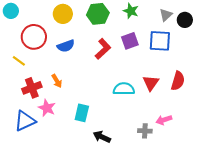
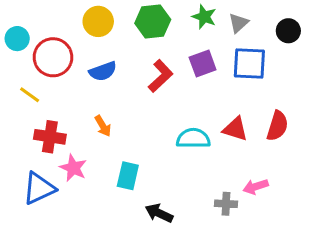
cyan circle: (11, 11) -> (17, 39), moved
gray triangle: (166, 15) -> (238, 23), moved
orange arrow: (57, 81) -> (103, 126), moved
red triangle: (151, 83) -> (235, 129), turned -48
red cross: (32, 88) -> (50, 137), turned 30

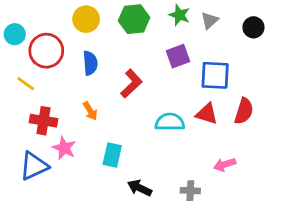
blue square: (249, 64) -> (215, 75), moved
blue semicircle: (103, 71) -> (90, 63), turned -75
red L-shape: (161, 76) -> (131, 84), moved
gray cross: (226, 204) -> (190, 191), moved

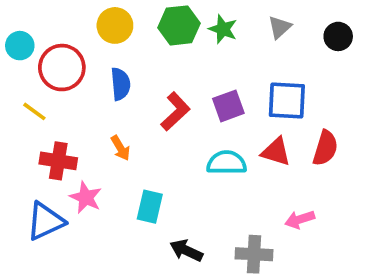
green star: (179, 15) -> (223, 29), moved
purple square: (178, 56) -> (228, 106), moved
gray cross: (190, 191) -> (254, 254), size x1.4

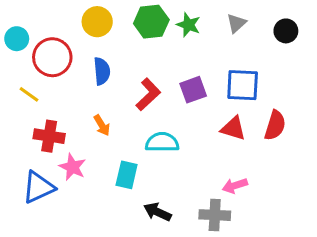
cyan semicircle: (227, 163) -> (162, 142), moved
pink arrow: (300, 219) -> (235, 186), moved

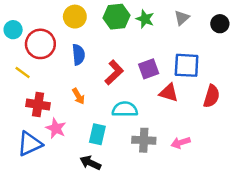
red triangle: (233, 128) -> (169, 93), moved
black arrow: (157, 212) -> (90, 163), moved
gray cross: (215, 215) -> (144, 140), moved

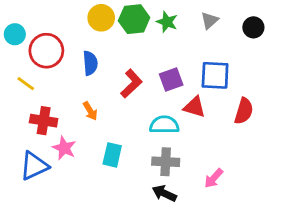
yellow circle: (75, 17) -> (101, 18), moved
cyan semicircle: (125, 109) -> (164, 125), moved
pink arrow: (181, 143) -> (214, 178), moved, turned -30
black arrow: (90, 163) -> (164, 193), moved

